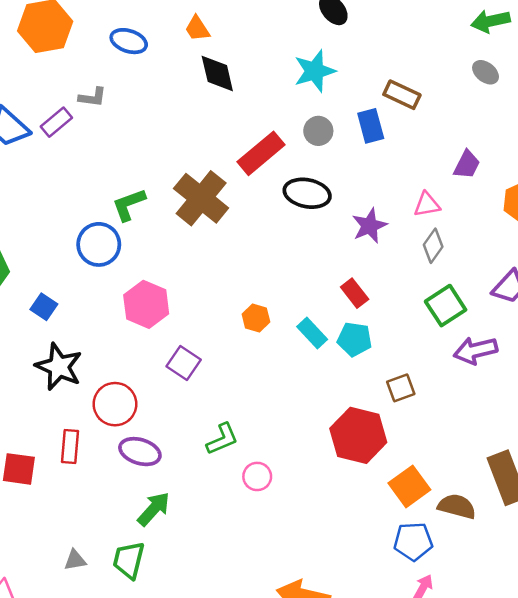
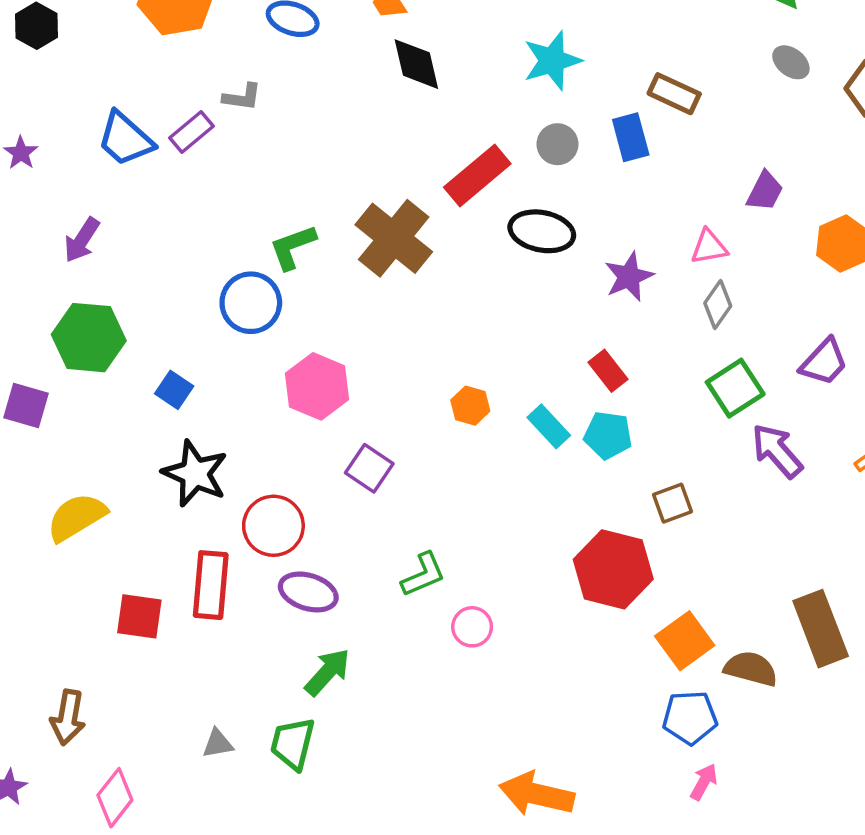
purple arrow: (476, 350) -> (777, 451), turned 63
red rectangle: (70, 447) -> (211, 585), size x1.4

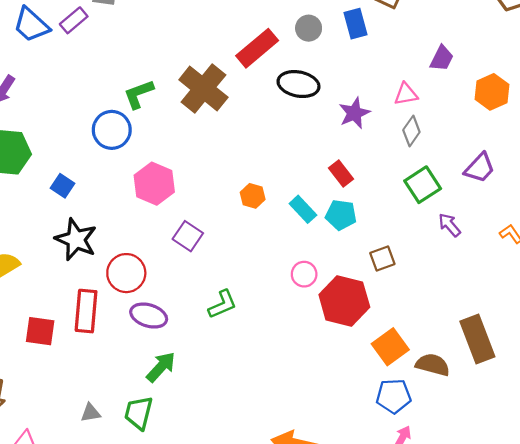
purple arrow: (777, 451) -> (449, 225), size x0.7
pink circle: (472, 627) -> (304, 274), moved

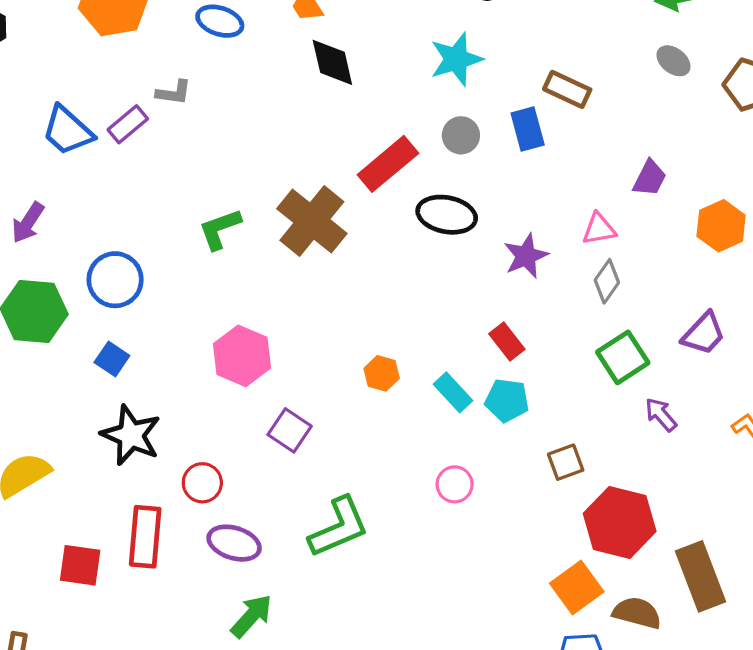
blue circle: (112, 130) -> (115, 280), moved
red circle: (126, 273) -> (202, 483), size x0.7
red hexagon: (344, 301) -> (620, 522), moved
green L-shape: (222, 304) -> (339, 527), size x1.5

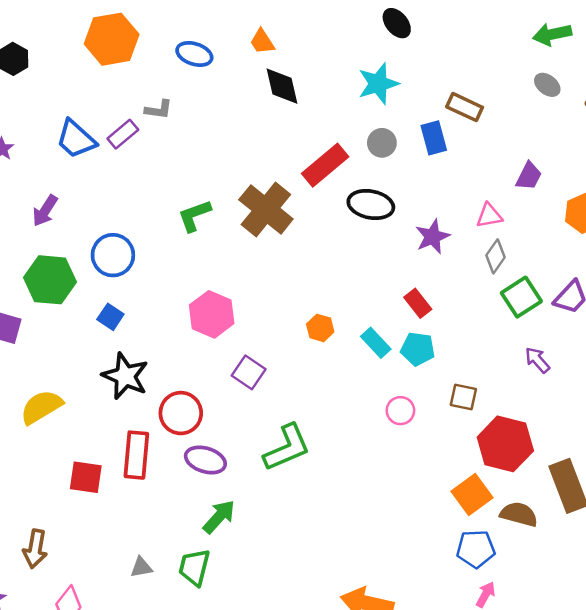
green square: (623, 357) -> (521, 297), moved
brown square: (566, 462) -> (463, 397), turned 32
red circle: (202, 483) -> (181, 413), size x1.4
pink circle: (455, 484) -> (400, 411), moved

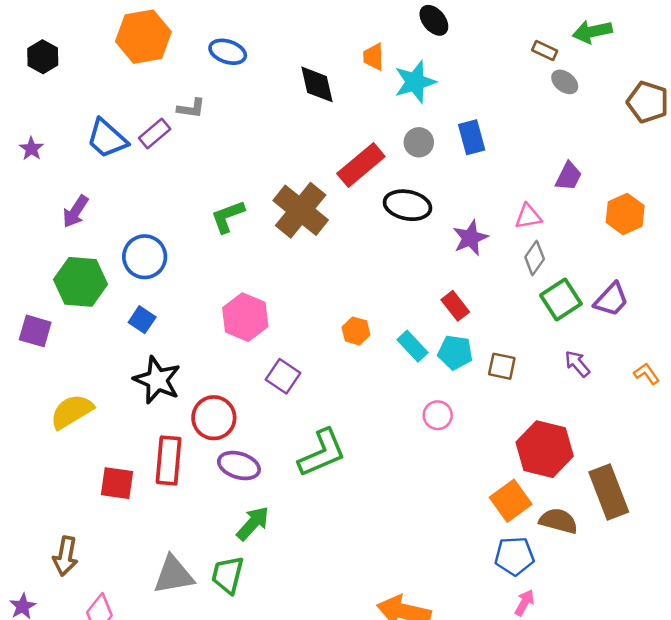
orange trapezoid: (262, 42) -> (374, 57), moved, turned 32
gray ellipse: (547, 85) -> (565, 82), moved
brown rectangle: (465, 107) -> (545, 50), moved, size x0.7
brown square: (463, 397) -> (502, 366), moved
gray triangle: (141, 567) -> (174, 575), size x1.8

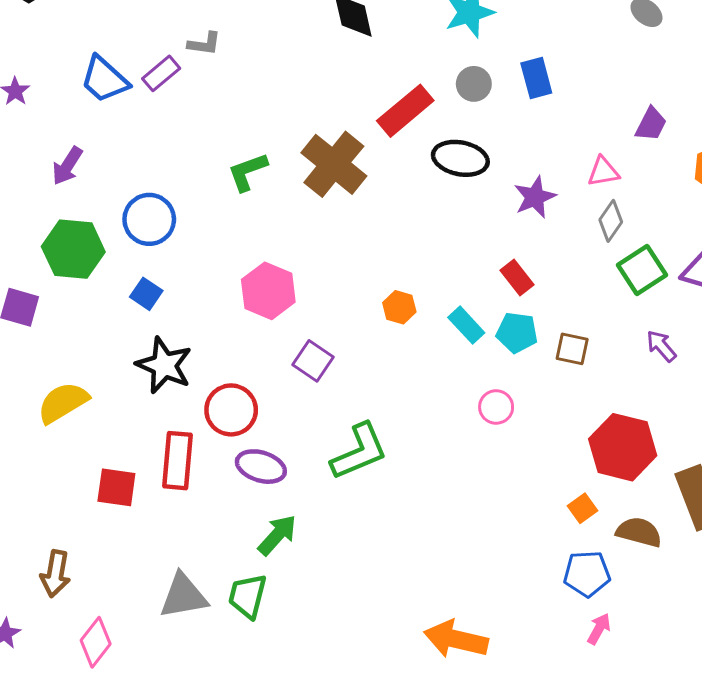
orange square: (511, 501) -> (582, 508), size x0.6

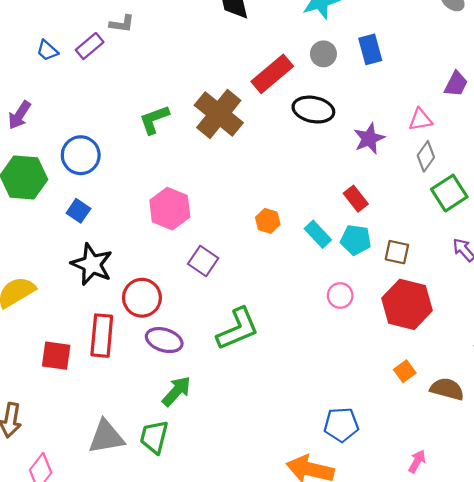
blue trapezoid: (105, 79) -> (47, 51), size x0.6
red hexagon: (623, 447) -> (407, 304), moved
blue pentagon: (587, 574) -> (341, 425), moved

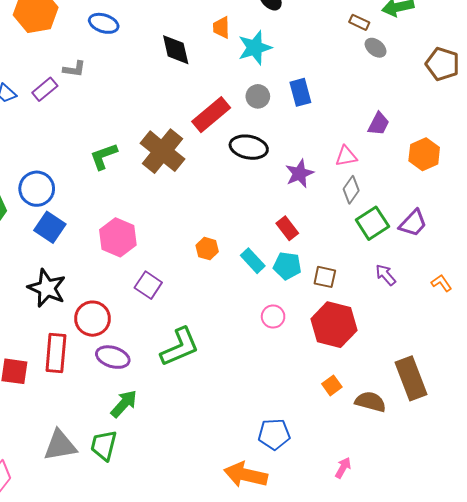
blue square: (78, 211) -> (50, 227), moved, size x1.4

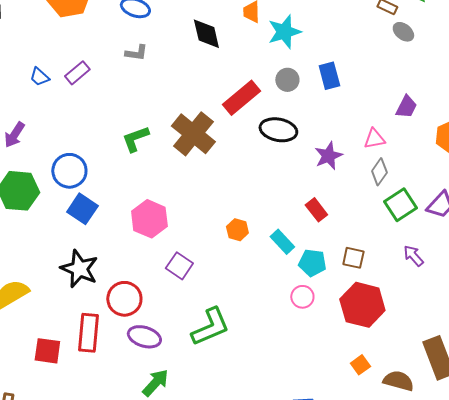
gray L-shape: (74, 69) -> (136, 53), moved
cyan pentagon: (287, 266) -> (312, 263), moved

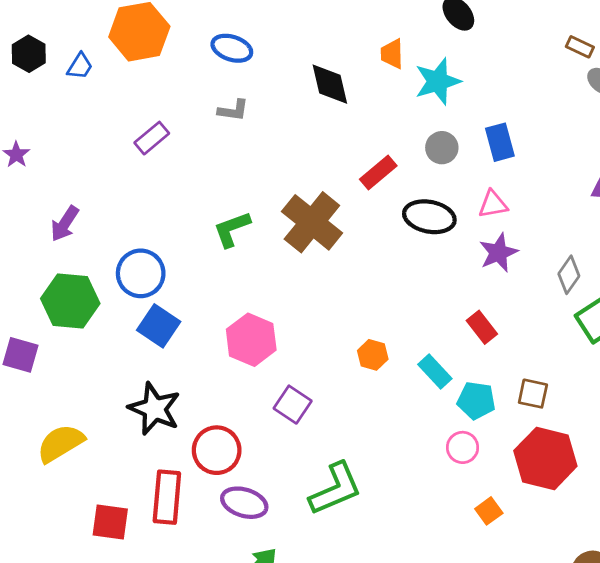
blue trapezoid: (39, 77) -> (80, 66), moved, turned -100
red rectangle: (241, 98) -> (378, 173), size x0.7
pink triangle: (374, 139) -> (493, 204), moved
orange square: (360, 365) -> (489, 511), moved

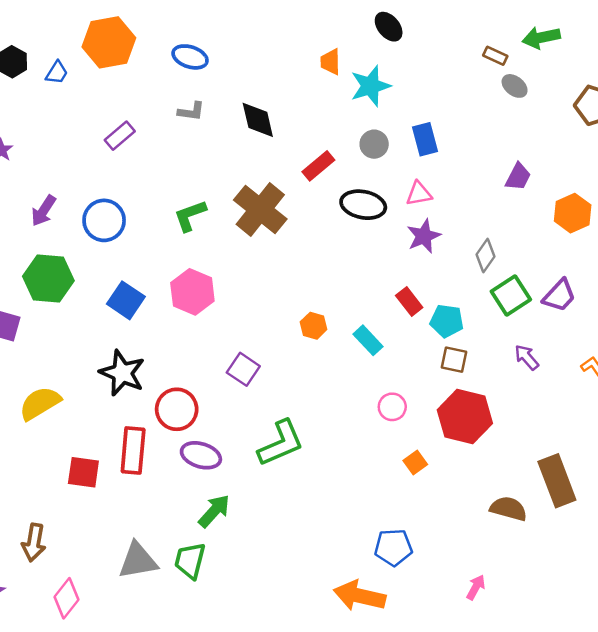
black diamond: (330, 84) -> (258, 120), moved
blue circle: (141, 273) -> (104, 220), moved
pink hexagon: (251, 340) -> (192, 292), moved
cyan pentagon: (476, 400) -> (447, 321), moved

